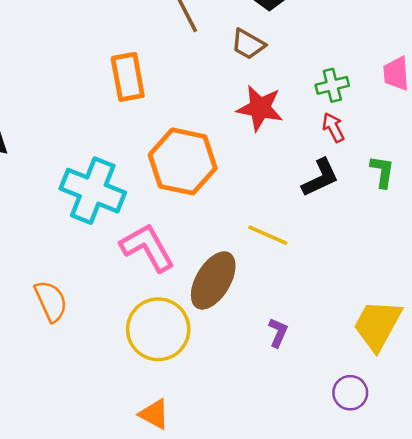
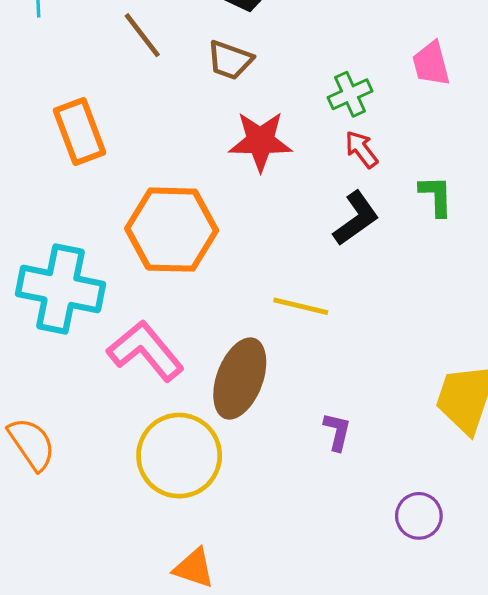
purple circle: (350, 393) -> (419, 516), moved

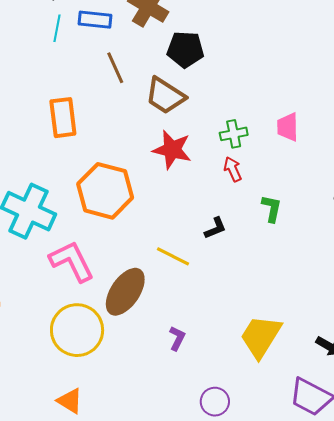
brown trapezoid: (230, 60) -> (165, 96), size x1.4
black L-shape: (356, 218) -> (215, 228), moved, size x0.7

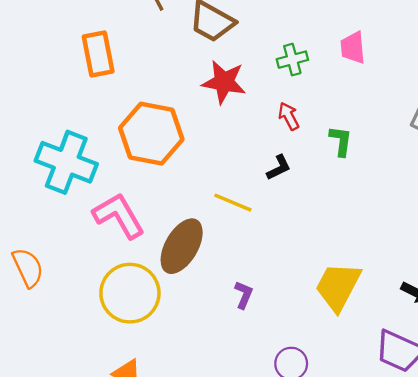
red arrow: (233, 169) -> (289, 116), moved

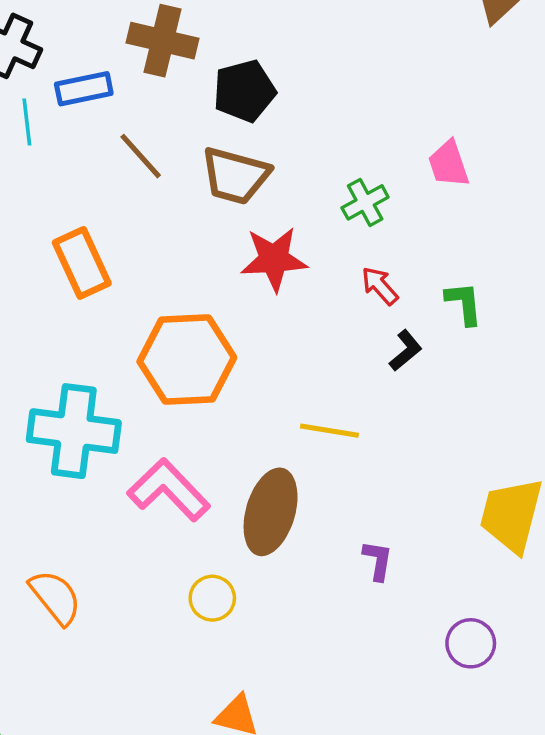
black L-shape: (279, 168) -> (406, 350), moved
yellow circle: (130, 293) -> (212, 598), size x0.5

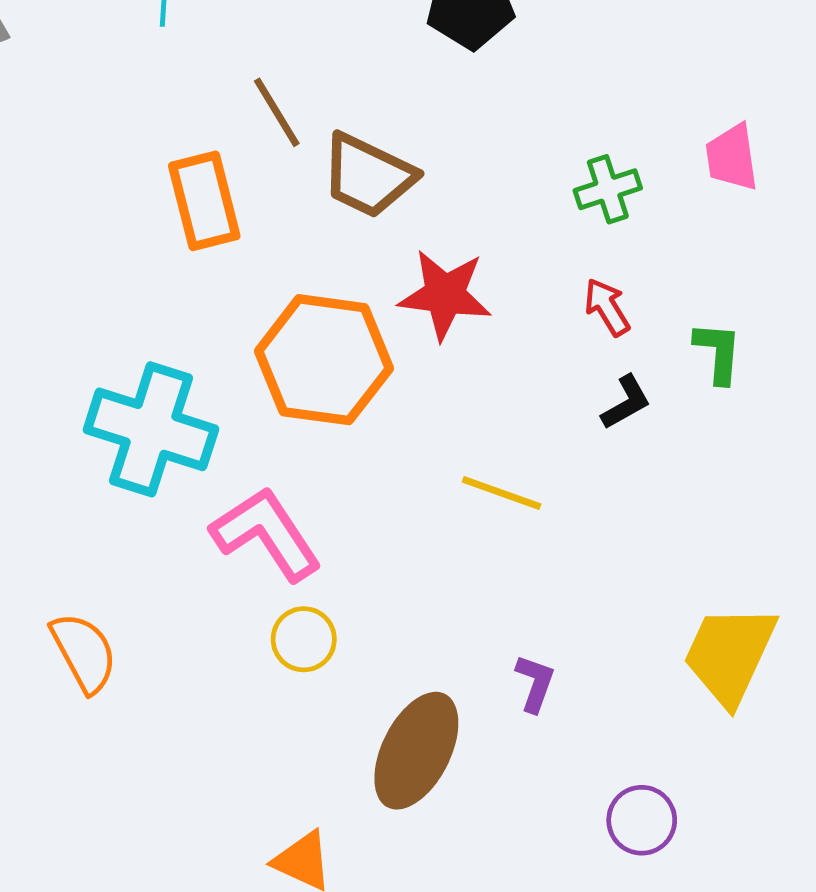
brown line: (141, 156) -> (277, 112), moved
brown trapezoid: (235, 176) -> (368, 176), moved
red star: (274, 259) -> (445, 295), moved
brown ellipse: (271, 512) -> (416, 751), moved
yellow circle: (212, 598) -> (304, 639), moved

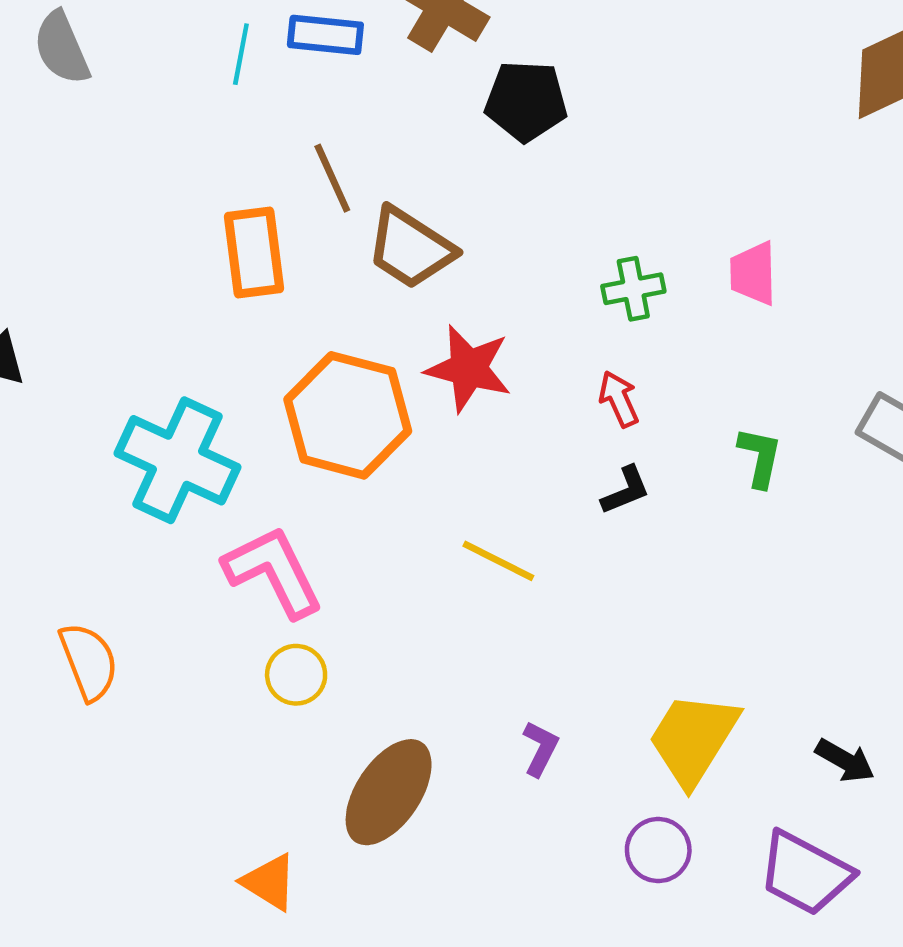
green L-shape: (718, 352) -> (760, 457), moved
purple L-shape: (535, 683) -> (540, 748), moved
purple circle: (642, 820) -> (658, 850), moved

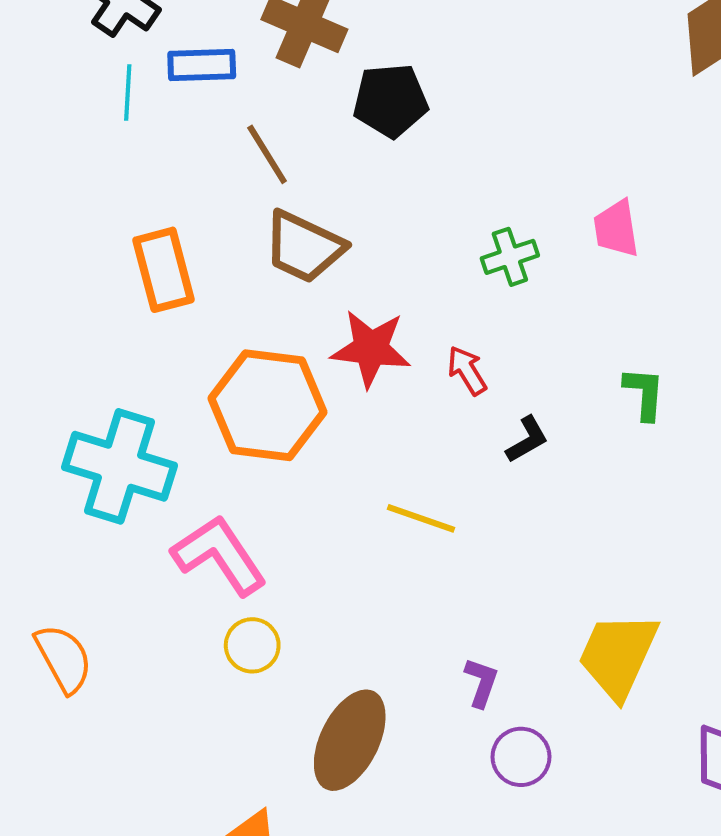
brown line: (332, 178) -> (267, 154), moved
red arrow: (619, 399) -> (467, 370), moved
purple circle: (658, 850) -> (521, 757), moved

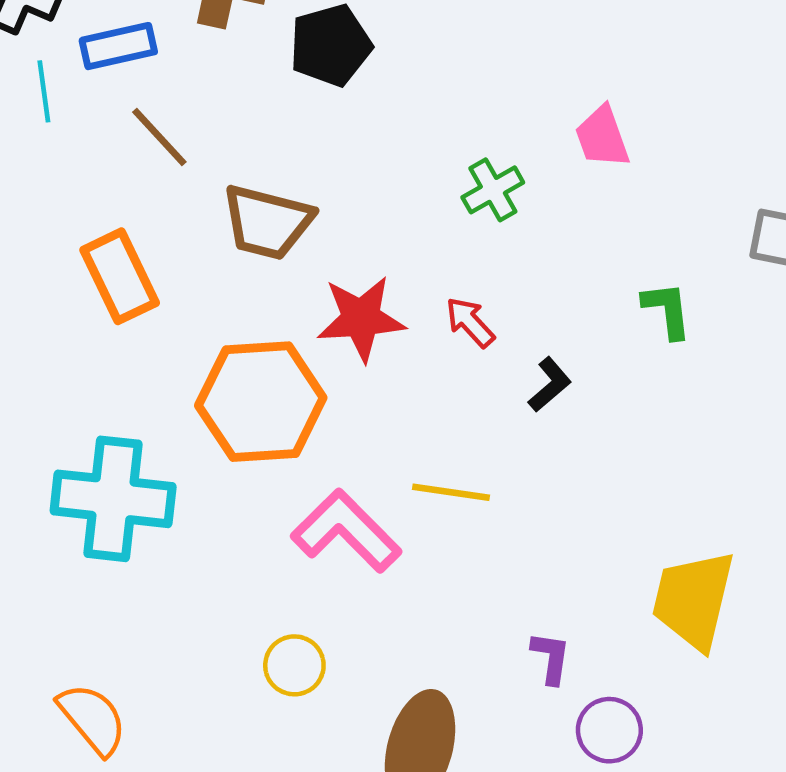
brown line: (267, 154) -> (159, 137), moved
pink L-shape: (219, 555) -> (346, 531), moved

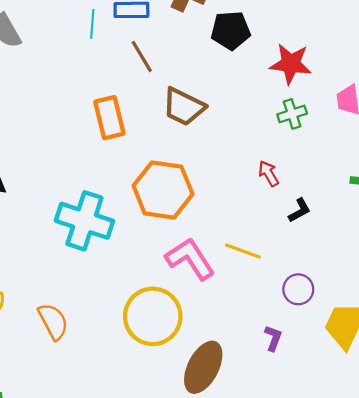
red star: (361, 318) -> (291, 64), moved
yellow circle: (294, 665) -> (153, 316), size x2.0
purple circle: (609, 730) -> (298, 289), moved

